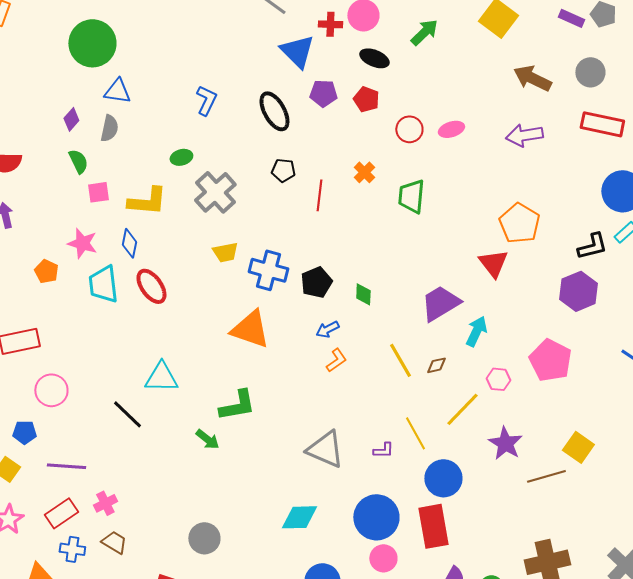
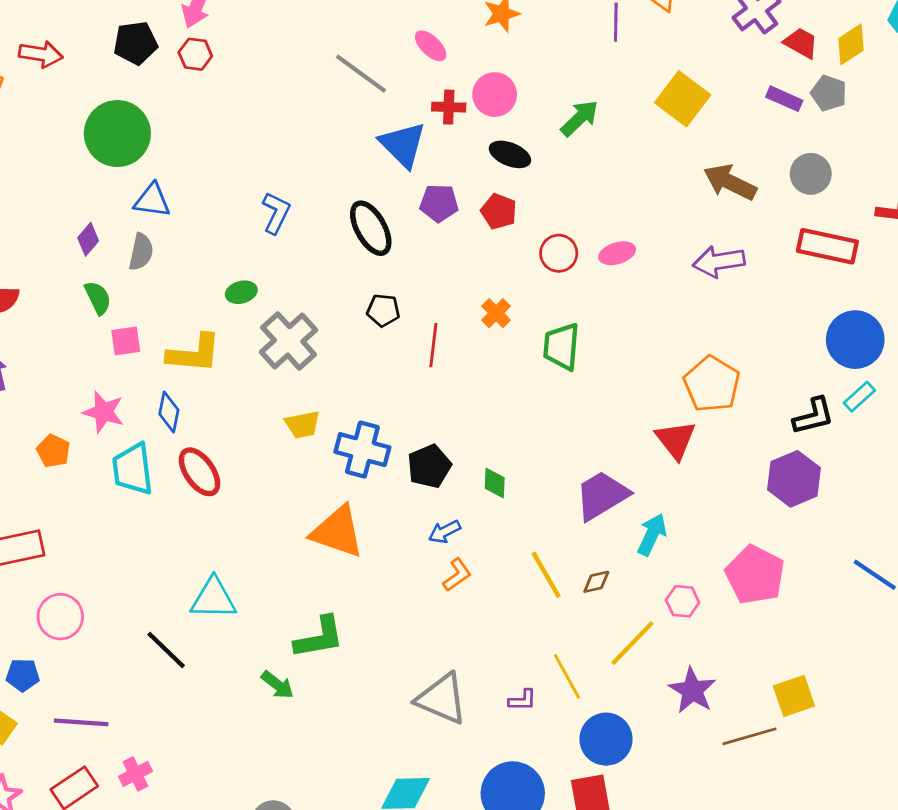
yellow square: (578, 447) -> (794, 696), turned 36

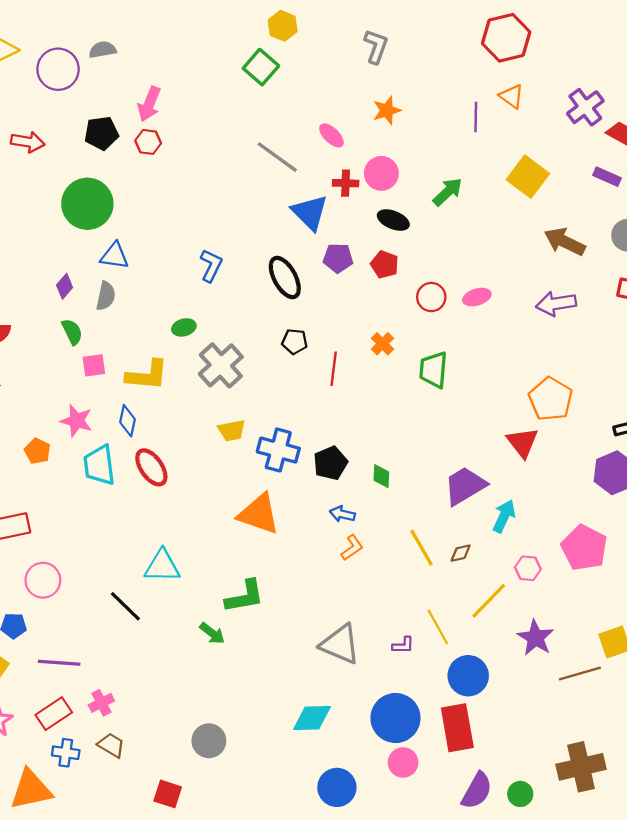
blue arrow: (445, 532) -> (342, 514), turned 40

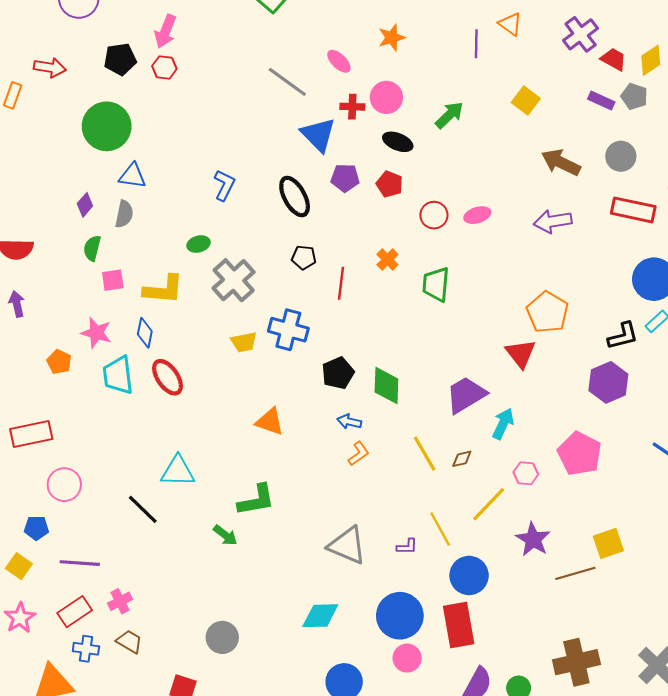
yellow square: (528, 177) -> (526, 101), size x0.7
green semicircle: (72, 332) -> (92, 248), turned -140
blue cross: (278, 450) -> (288, 330), moved
green diamond: (381, 476) -> (386, 385), size x1.6
orange triangle: (259, 514) -> (270, 422), size x0.7

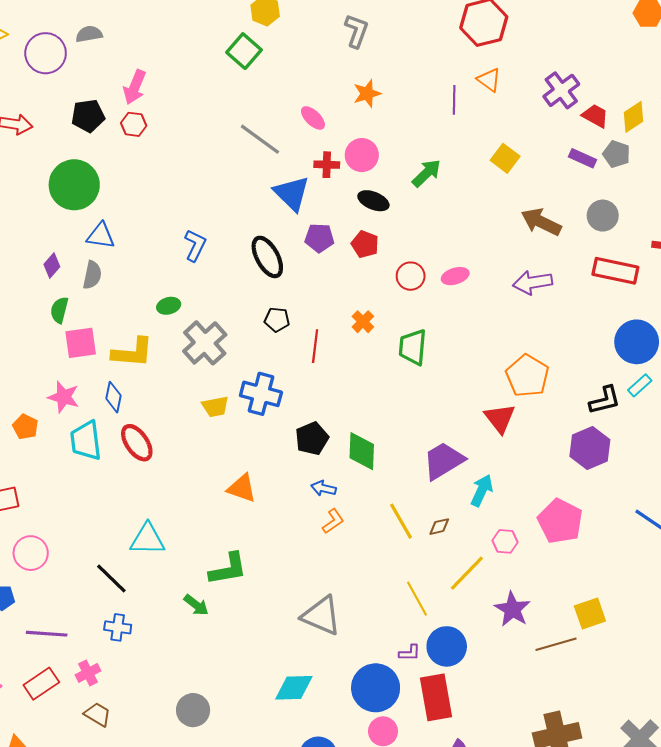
pink square: (113, 280) -> (81, 343), size x1.4
purple L-shape: (407, 547) -> (410, 653), moved
blue cross: (86, 649) -> (118, 627), moved

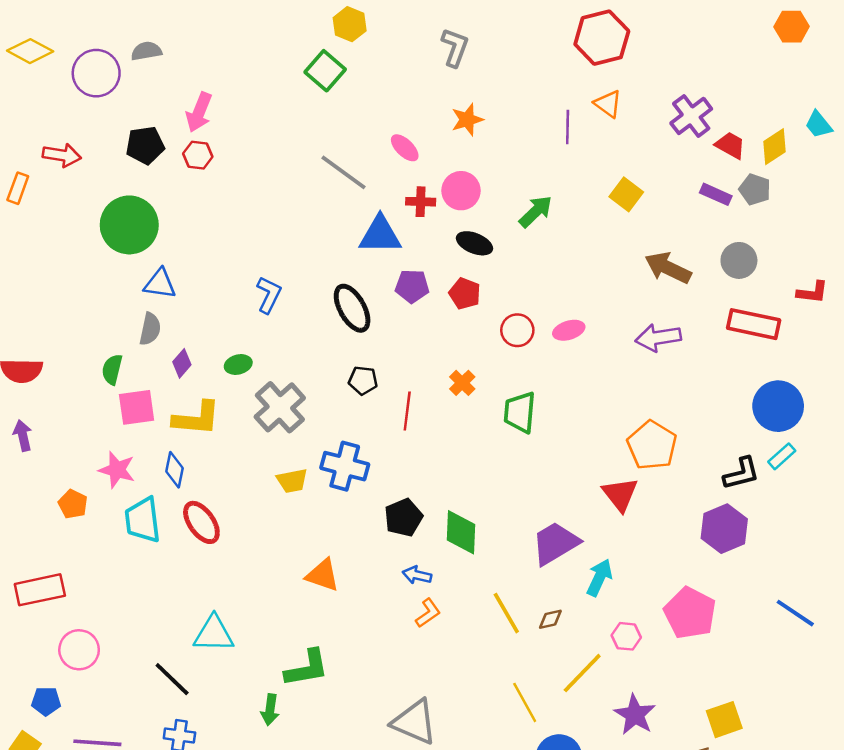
blue triangle: (292, 193) -> (380, 235), turned -45
purple diamond: (52, 265) -> (182, 363), moved
green arrow: (196, 605) -> (270, 710), turned 60

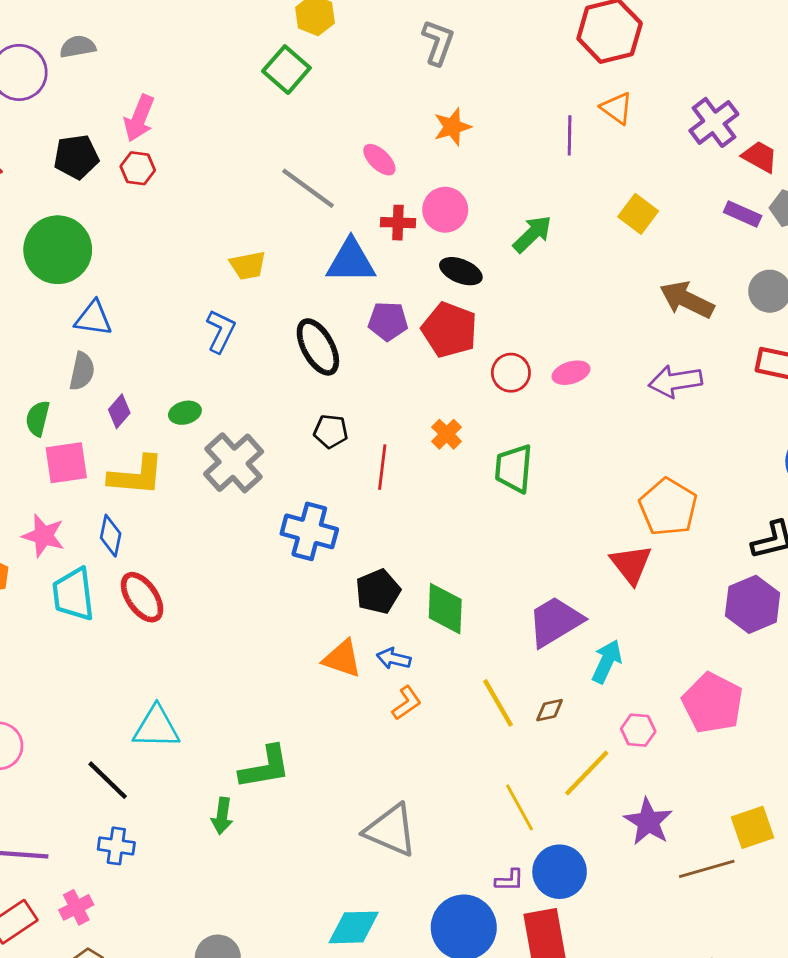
red pentagon: (465, 293) -> (449, 330), size x1.5
yellow trapezoid: (292, 481) -> (248, 265), moved
orange triangle: (323, 575) -> (342, 659), moved

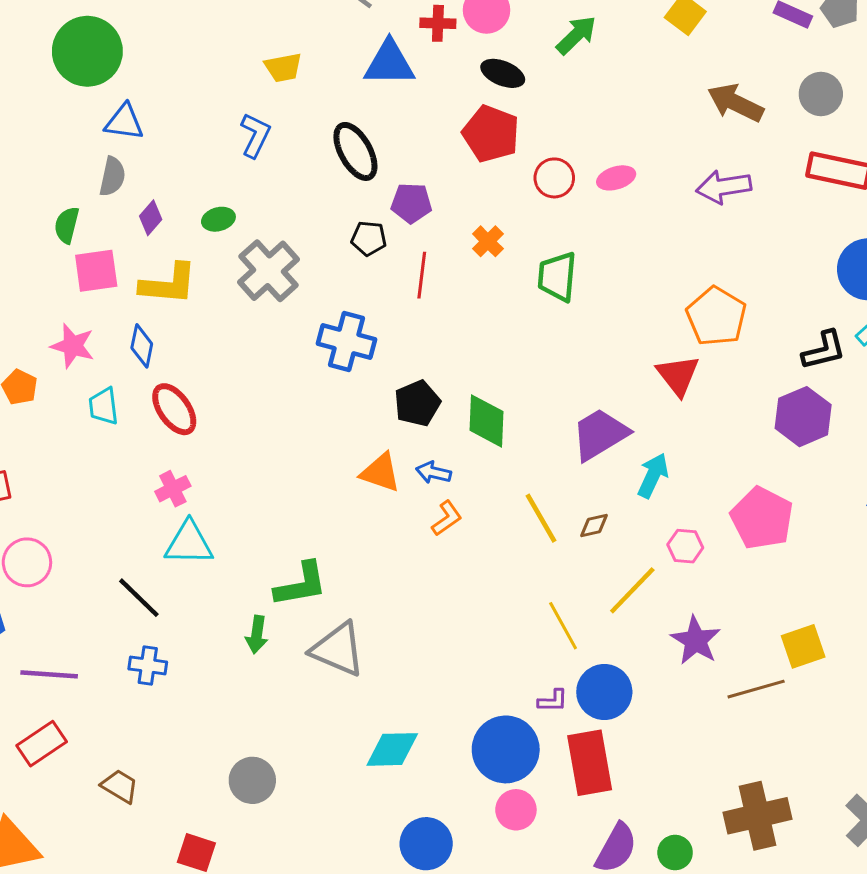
purple pentagon: (388, 321) -> (411, 203), moved
cyan trapezoid: (73, 594) -> (104, 406), size x0.7
gray triangle: (391, 830) -> (338, 649), moved
pink cross: (76, 907) -> (173, 489), moved

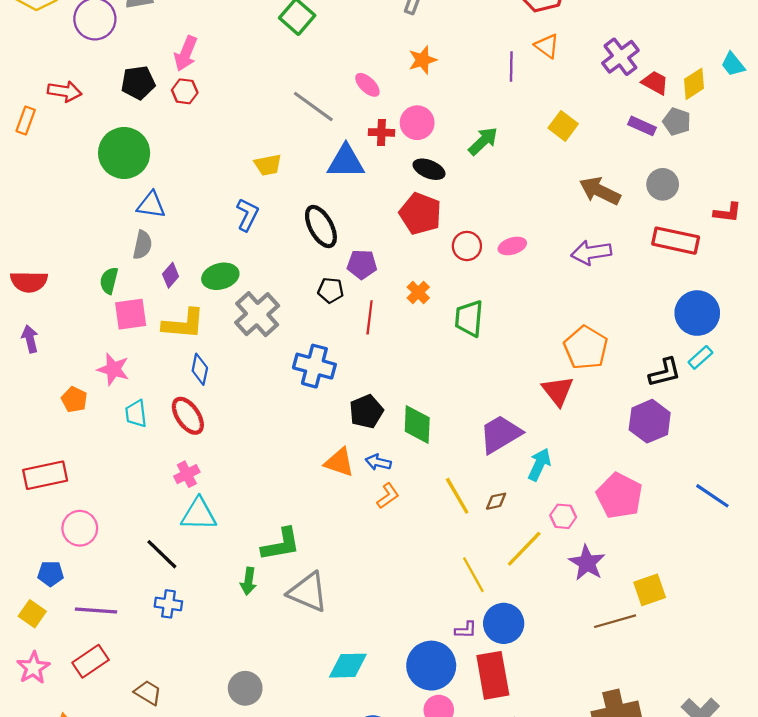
green ellipse: (218, 219) -> (220, 276), size x1.5
blue diamond: (142, 346) -> (200, 369), moved
purple star: (696, 640) -> (587, 563), moved

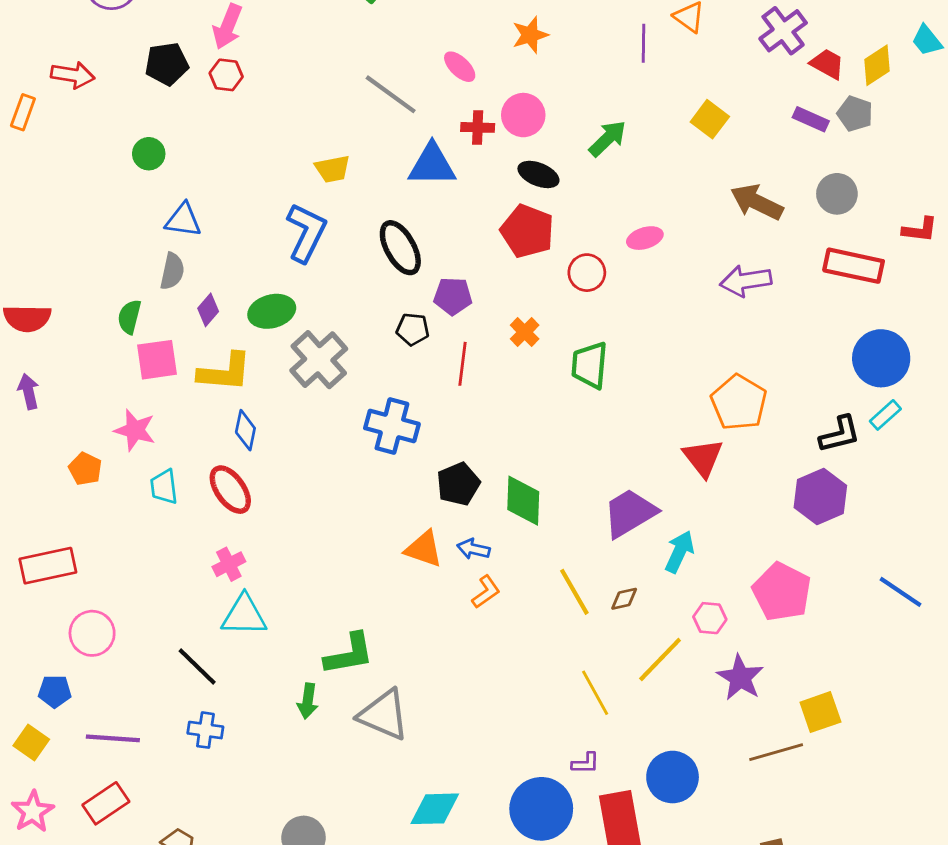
green circle: (124, 153) -> (149, 154), size x0.5
blue L-shape: (247, 215) -> (306, 233), size x1.4
pink ellipse: (512, 246) -> (645, 238), moved
blue circle: (504, 623) -> (673, 777), moved

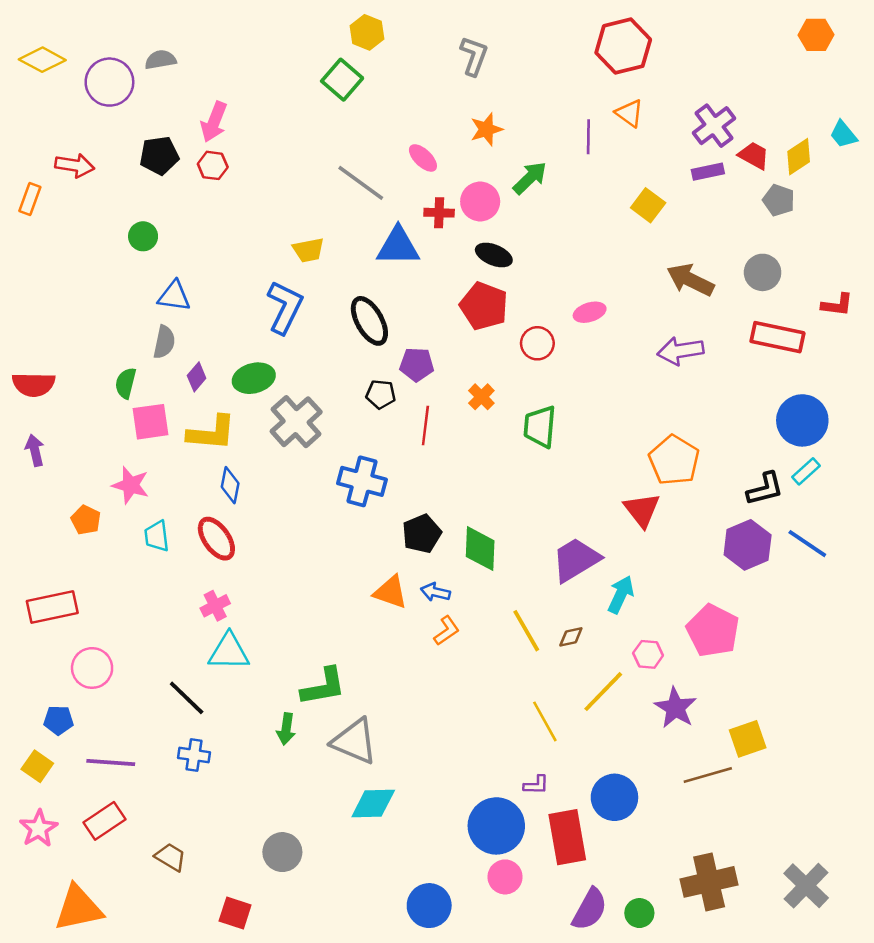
purple rectangle: (811, 119) -> (708, 172), moved, turned -36
green arrow: (608, 139) -> (530, 178), moved
blue line: (901, 592) -> (807, 544), moved
cyan diamond: (435, 809) -> (373, 804), moved

